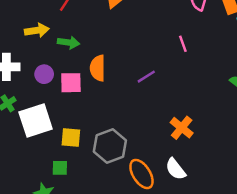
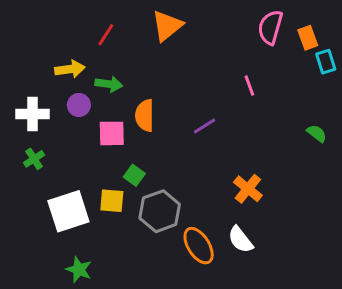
purple circle: (44, 74) -> (79, 105), moved
white square: (36, 120) -> (68, 211), moved
green square: (60, 168) -> (134, 175), moved, turned 35

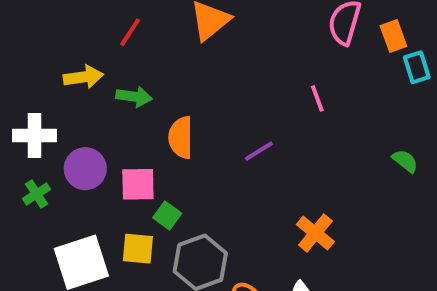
purple circle: (79, 105) -> (85, 169), moved, size x1.4
pink square: (112, 133) -> (138, 184), moved

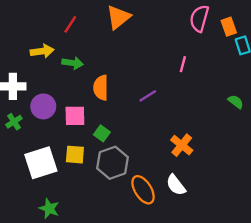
pink line: (317, 98) -> (183, 64), turned 35
green square: (167, 215) -> (102, 133), moved

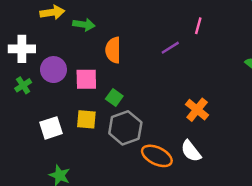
purple line: (148, 96) -> (170, 48), moved
white square: (41, 163) -> (51, 128), size x0.7
orange ellipse: (143, 190) -> (157, 156), turned -32

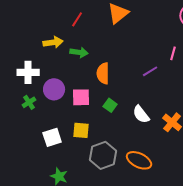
green square: (114, 98) -> (110, 105), moved
gray hexagon: (125, 128) -> (103, 155), moved
white semicircle: (191, 151) -> (141, 114), moved

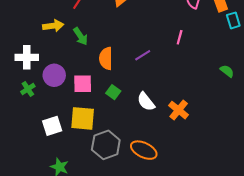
green arrow: (79, 52) -> (81, 36), turned 48
purple line: (150, 71) -> (143, 55), moved
yellow square: (81, 130) -> (83, 118), size x1.4

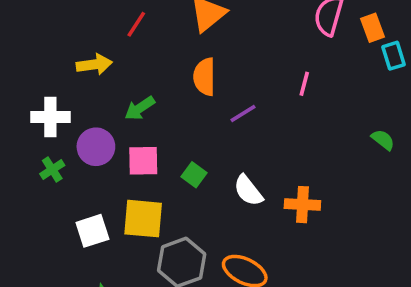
green arrow: (81, 36) -> (140, 108), moved, turned 90
orange semicircle: (106, 58) -> (204, 77), moved
orange cross: (179, 110) -> (302, 205), turned -36

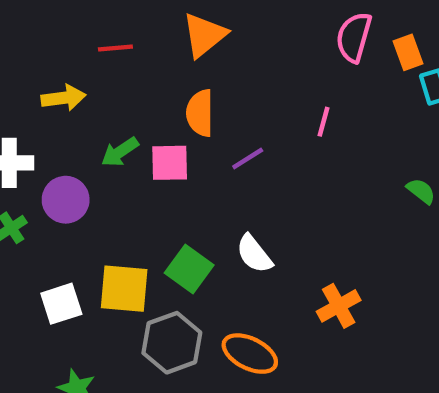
red line: (136, 24) -> (115, 48), turned 52
pink square: (143, 161) -> (170, 163), moved
green square: (194, 175) -> (189, 269), moved, size x1.5
orange cross: (302, 205) -> (339, 306), moved, turned -32

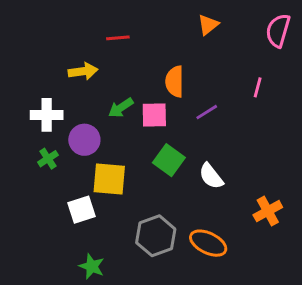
orange triangle: (204, 35) -> (208, 25), moved, size x0.7
green square: (189, 269) -> (169, 160), moved
yellow square: (124, 289) -> (109, 179), moved

